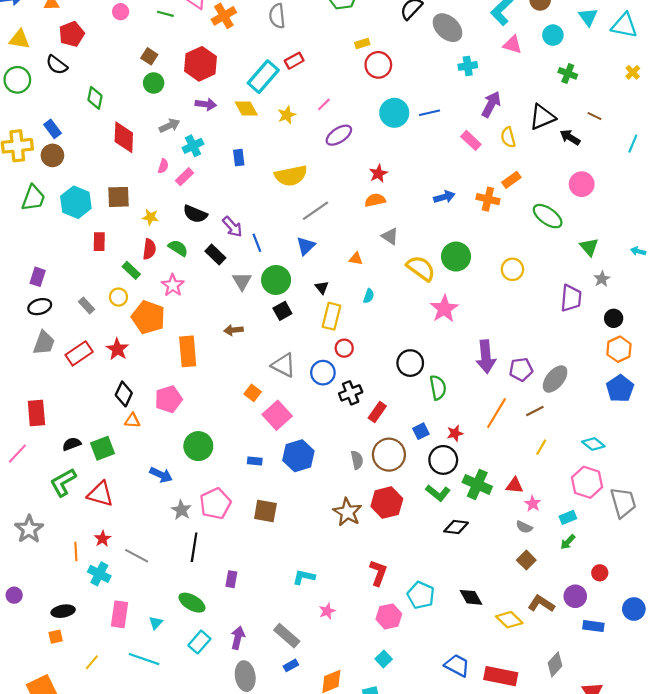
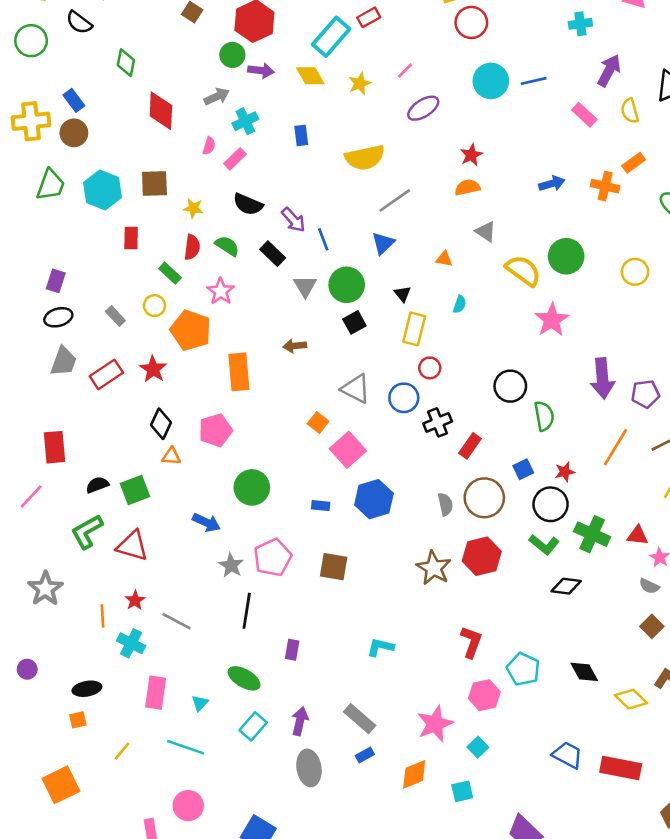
green circle: (154, 83) -> (232, 55), moved
pink star: (327, 611) -> (435, 724), moved, size x1.8

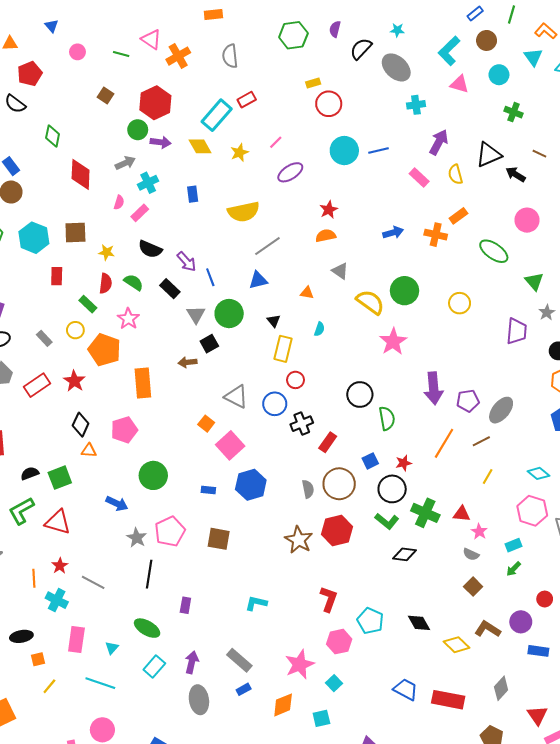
blue triangle: (383, 243) -> (258, 280), turned 30
black square: (354, 322) -> (209, 344), moved
orange square: (78, 720) -> (38, 659), moved

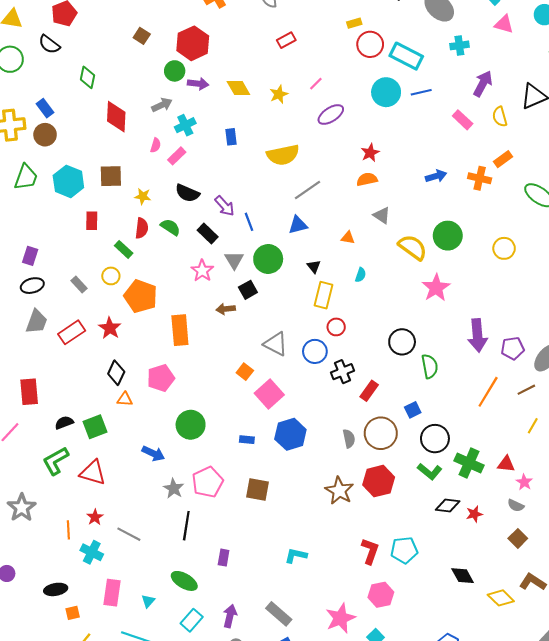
cyan rectangle: (217, 115) -> (406, 56), moved, turned 76
pink star: (128, 319) -> (202, 271), moved
red star: (403, 463) -> (474, 514), moved
cyan pentagon: (370, 621) -> (404, 550), moved, turned -30

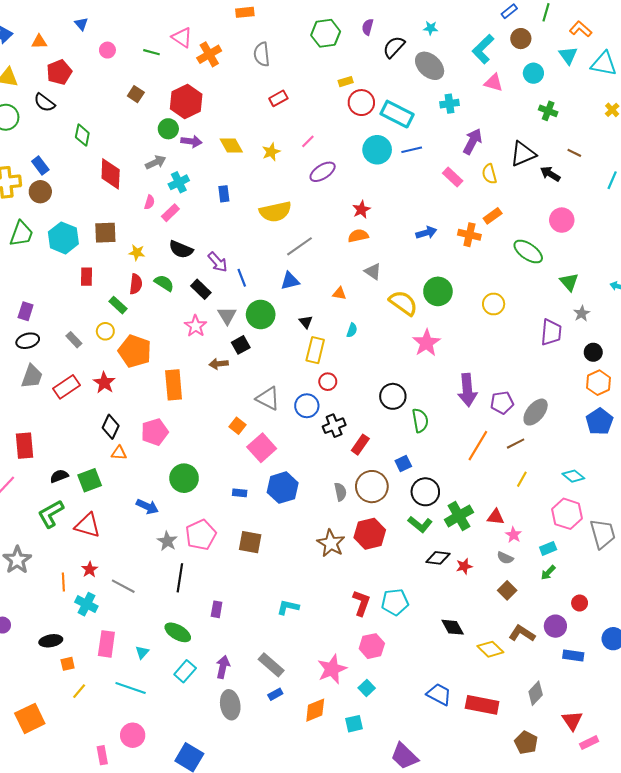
green cross: (469, 463) -> (459, 516), turned 36

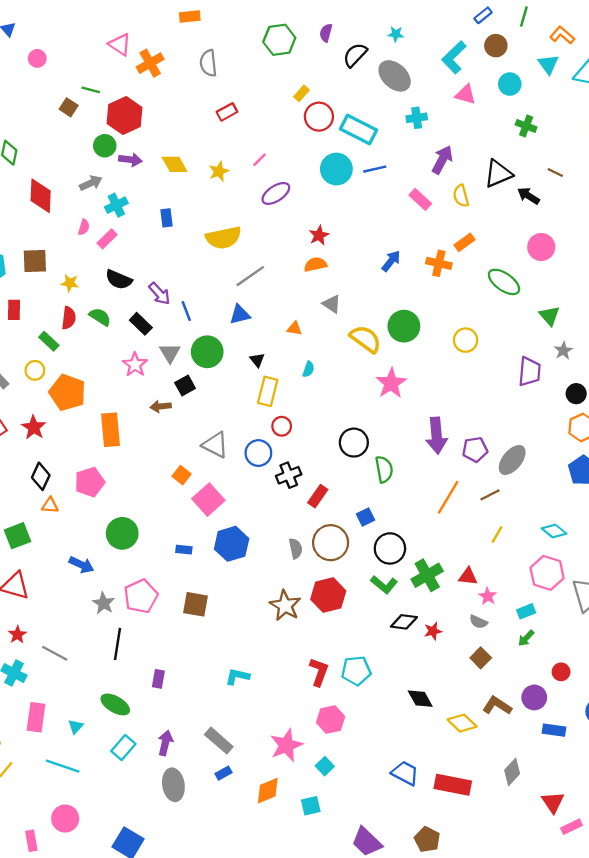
green line: (152, 52) -> (91, 90), moved
yellow rectangle: (346, 82) -> (301, 93), turned -32
blue arrow: (426, 233) -> (391, 261), turned -36
brown pentagon: (526, 743) -> (427, 839), moved

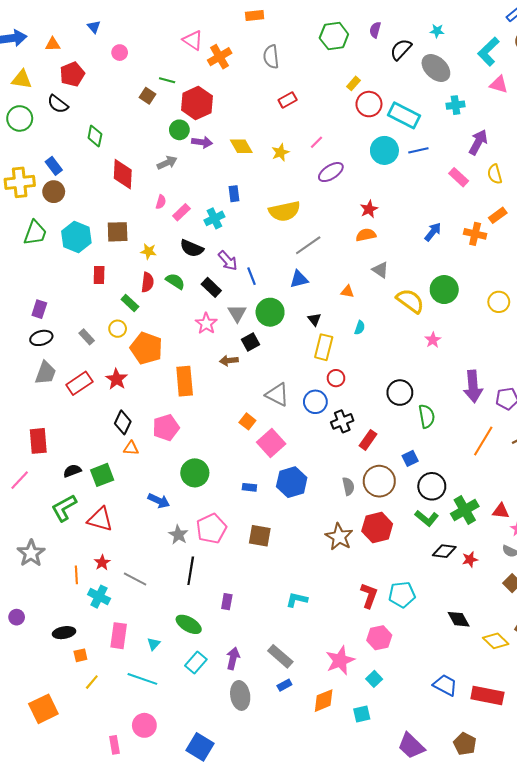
cyan cross: (116, 205) -> (214, 218), moved
pink star: (391, 383) -> (433, 340), size x0.6

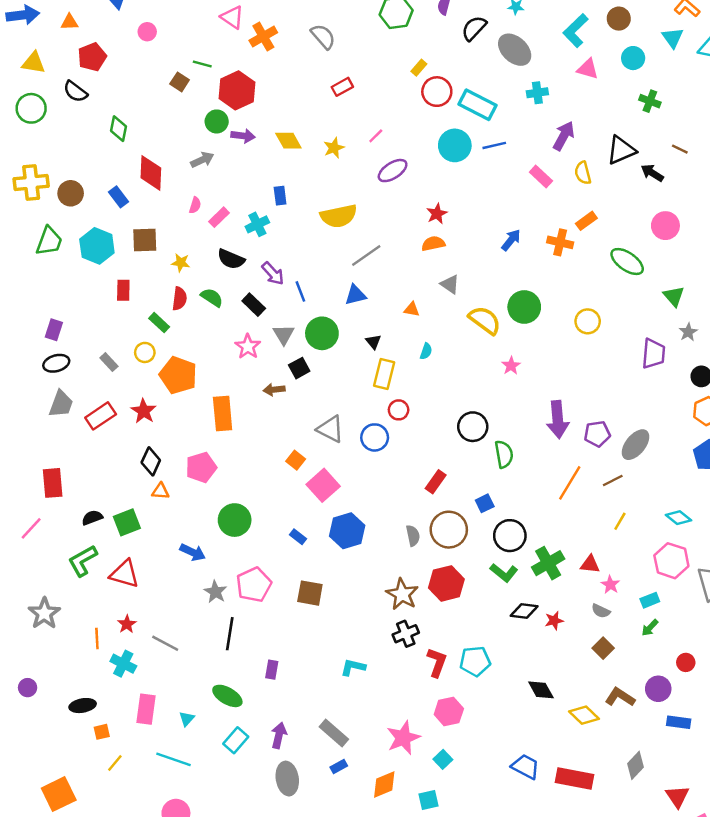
gray semicircle: (271, 57) -> (323, 37), turned 145
blue rectangle: (54, 166) -> (118, 197), moved
black cross: (342, 421) -> (406, 634), moved
blue rectangle: (249, 487) -> (298, 537), turned 32

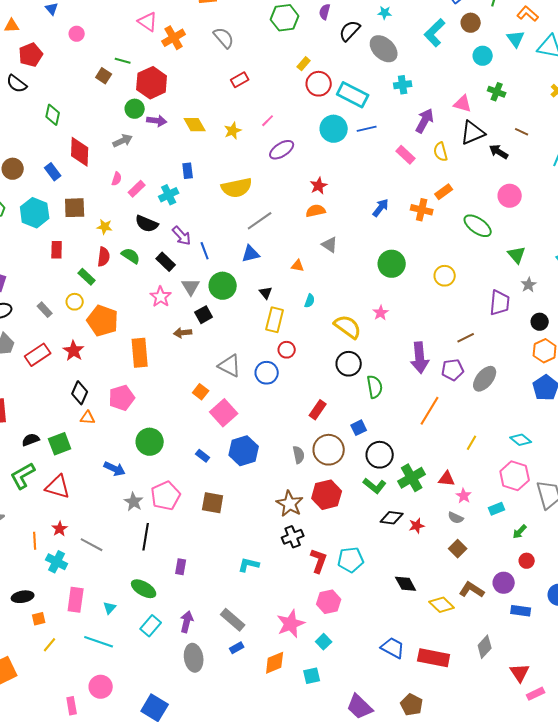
pink triangle: (588, 69) -> (463, 104), moved
yellow semicircle: (485, 320) -> (348, 327), moved
brown line: (613, 481) -> (466, 338), moved
green arrow: (650, 628) -> (520, 532), moved

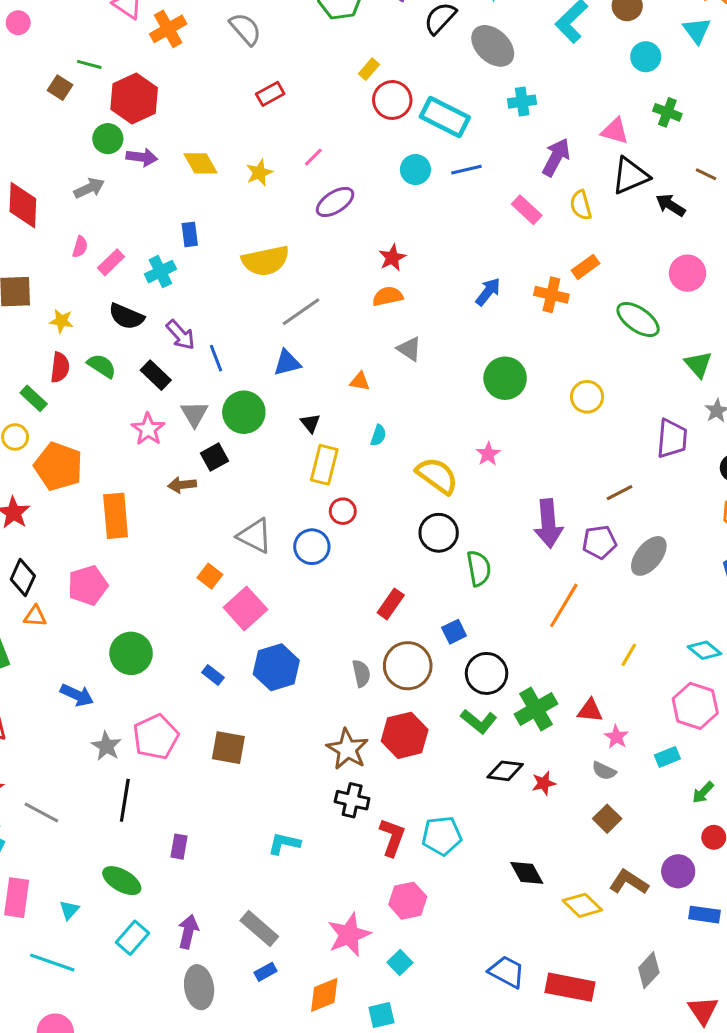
cyan circle: (334, 129) -> (415, 170), size x0.7
black cross: (293, 537) -> (352, 800), turned 35

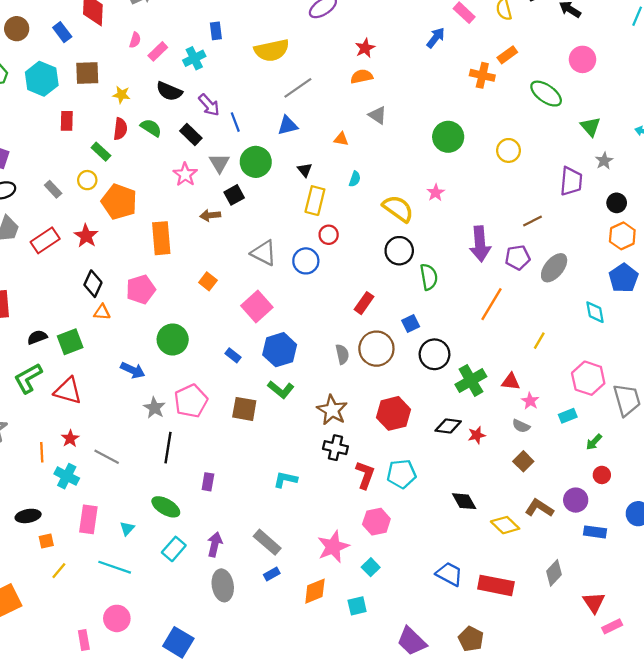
blue arrow: (488, 292) -> (436, 38), moved
orange square: (210, 576) -> (208, 281), moved
cyan diamond: (704, 650) -> (595, 312), moved, turned 40
green L-shape: (479, 721) -> (281, 390), moved
red hexagon: (405, 735) -> (394, 413), moved

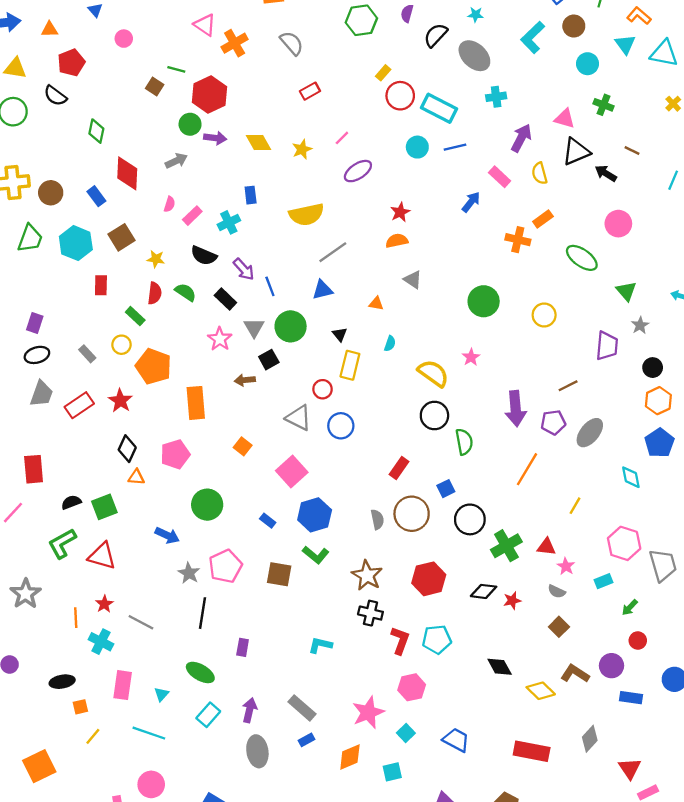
brown square: (87, 73) -> (121, 237), turned -30
red circle: (329, 235) -> (323, 389), moved
blue trapezoid: (449, 574) -> (456, 740), moved

